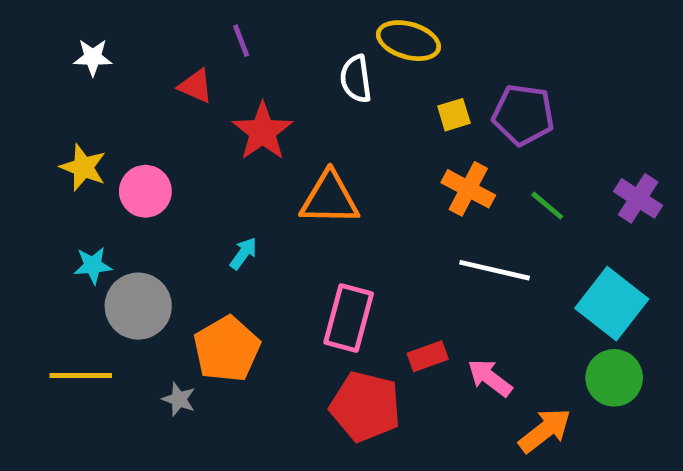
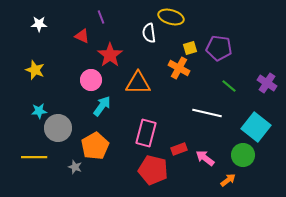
orange cross: (468, 189) -> (179, 68), moved
pink circle: (145, 191) -> (91, 80), moved
cyan arrow: (243, 253) -> (102, 106), size x1.5
green circle: (614, 378) -> (243, 155), moved
orange arrow: (545, 430) -> (228, 180), size x0.7

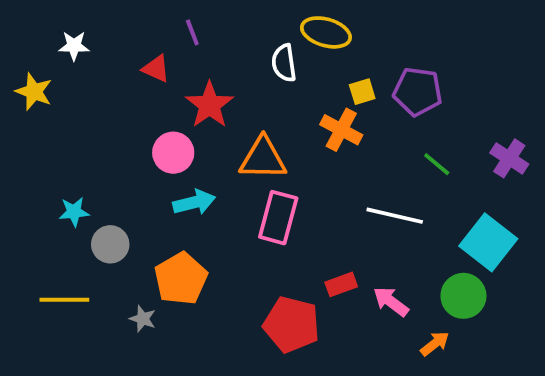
yellow star: (35, 70) -> (34, 92), moved
cyan arrow: (102, 106) -> (194, 202), turned 40
gray circle: (58, 128) -> (110, 244), size x0.7
pink rectangle: (146, 133) -> (278, 218), moved

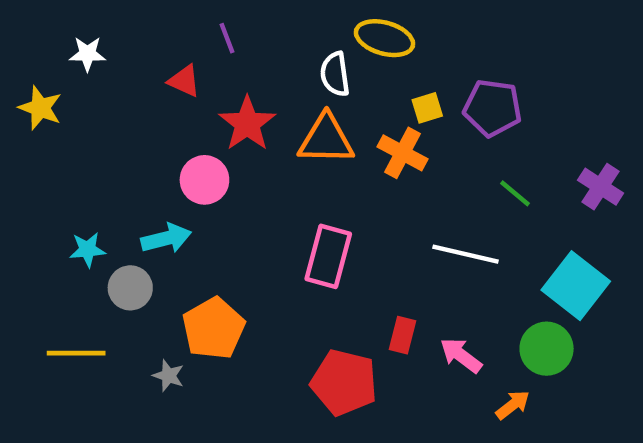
orange triangle: (263, 158) -> (326, 139), moved
cyan arrow: (194, 202) -> (166, 238), moved
red rectangle: (341, 284) -> (403, 335), turned -56

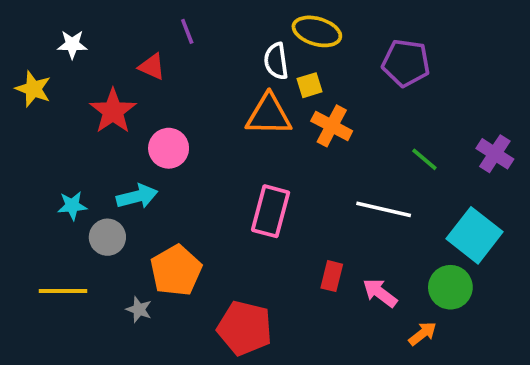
yellow square: (427, 108) -> (309, 85), moved
purple pentagon: (493, 108) -> (406, 63), moved
red star: (247, 124) -> (113, 111), moved
red pentagon: (344, 382) -> (245, 328), moved

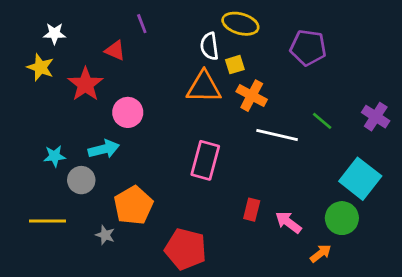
yellow star: (33, 89) -> (40, 67), moved
white line: (384, 209) -> (277, 135), moved

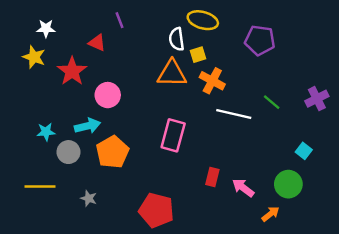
purple cross: (376, 117) -> (317, 99), turned 30
cyan square: (360, 179) -> (304, 151), size x0.5
orange pentagon: (133, 205) -> (112, 152), moved

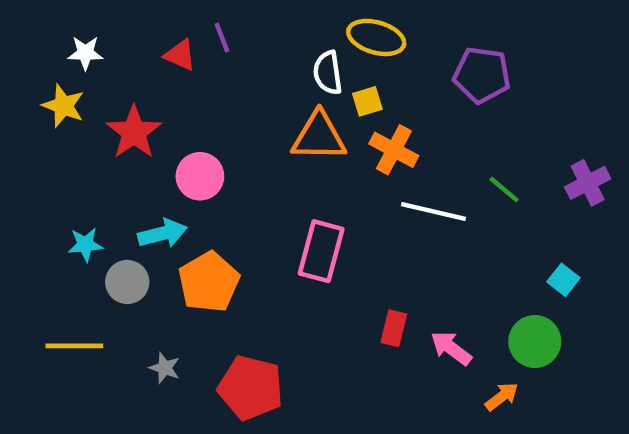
red triangle: (97, 43) -> (180, 55), moved
red pentagon: (156, 210) -> (251, 388), moved

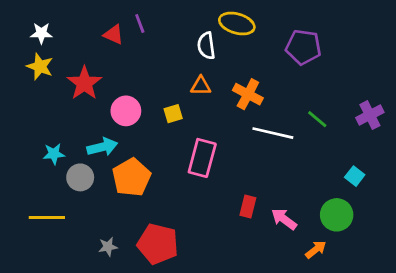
white star: (85, 53) -> (41, 33), moved
yellow square: (367, 101) -> (173, 114), moved
orange triangle: (319, 137) -> (201, 86), size x0.6
gray star: (165, 368) -> (108, 247), moved, turned -30

